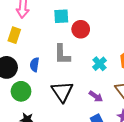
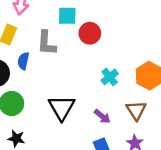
gray L-shape: (62, 55) -> (46, 43), moved
blue semicircle: (35, 65) -> (23, 61), moved

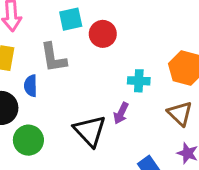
cyan cross: (110, 77) -> (139, 81), turned -36
purple arrow: (102, 116) -> (121, 113), moved, turned 90

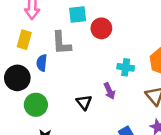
purple arrow: (121, 113) -> (109, 91), turned -56
black triangle: (90, 131) -> (84, 102), size x0.6

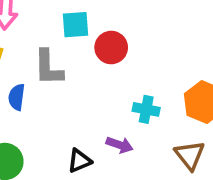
purple arrow: (109, 91) -> (120, 145), turned -49
black triangle: (84, 102) -> (79, 161), turned 42

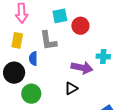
purple arrow: (120, 145) -> (82, 68), moved, size x1.5

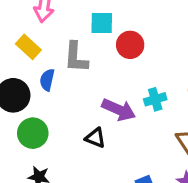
yellow rectangle: (17, 40) -> (28, 47), turned -70
cyan cross: (103, 56) -> (155, 99), turned -32
black triangle: (71, 88) -> (95, 138), turned 40

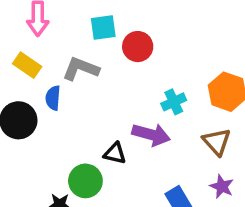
gray L-shape: (76, 57) -> (81, 69), turned 116
purple arrow: (119, 110) -> (151, 135), moved
green circle: (33, 133) -> (85, 181), moved

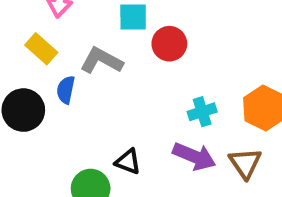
purple arrow: (151, 135) -> (194, 156), moved

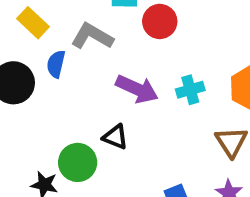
purple arrow: (194, 156) -> (137, 89), moved

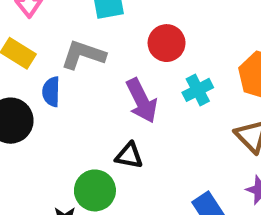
red circle: (160, 21) -> (167, 43), moved
purple arrow: (137, 89) -> (142, 101), turned 51

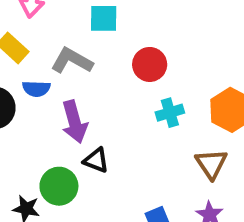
blue semicircle: (51, 92) -> (36, 89), turned -100
purple arrow: (142, 101) -> (74, 122), moved

